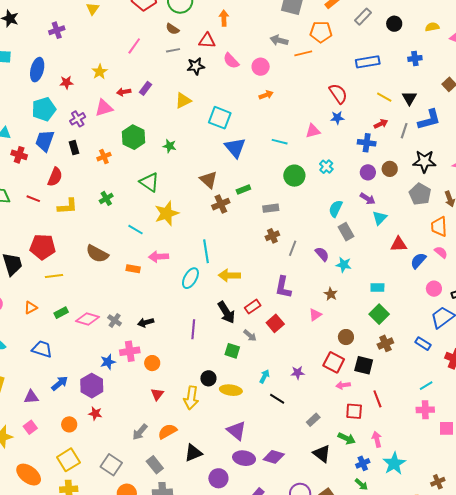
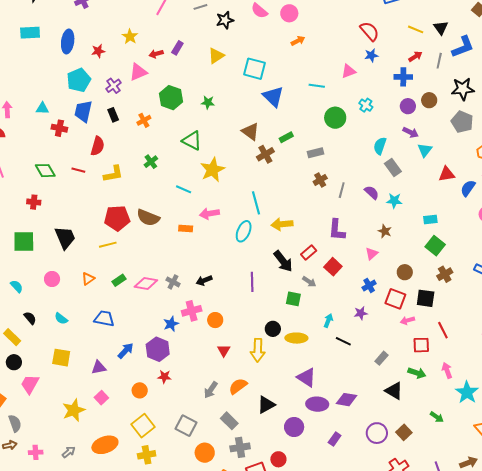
red pentagon: (43, 247) -> (117, 218), moved
blue cross: (363, 463) -> (369, 285), moved
orange ellipse: (29, 475) -> (105, 445), turned -50

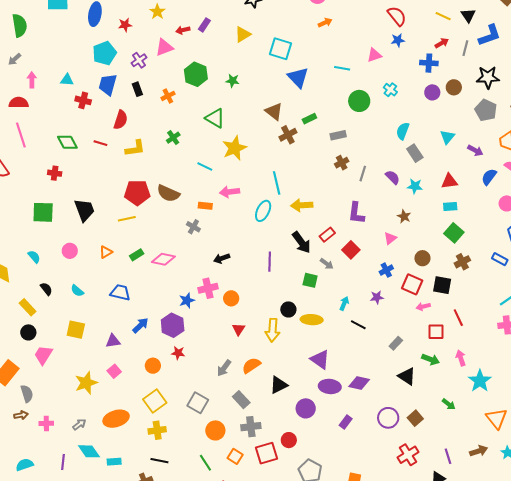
purple arrow: (411, 132) -> (475, 150), moved
red triangle: (447, 174) -> (449, 181), moved
gray cross: (173, 282) -> (193, 227), moved

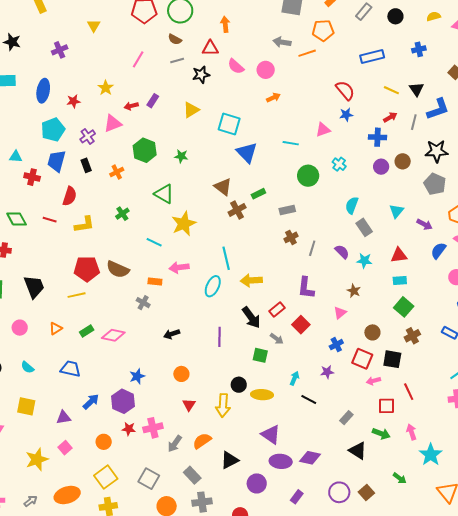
pink cross: (208, 288) -> (153, 428), moved

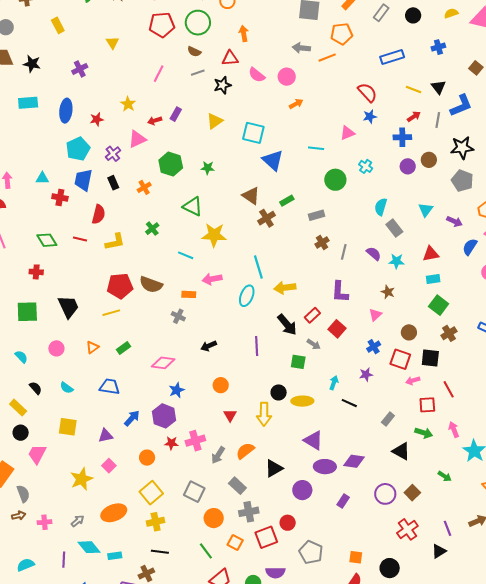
yellow star: (184, 224) -> (214, 235), turned 30
pink diamond: (113, 335) -> (163, 363), moved

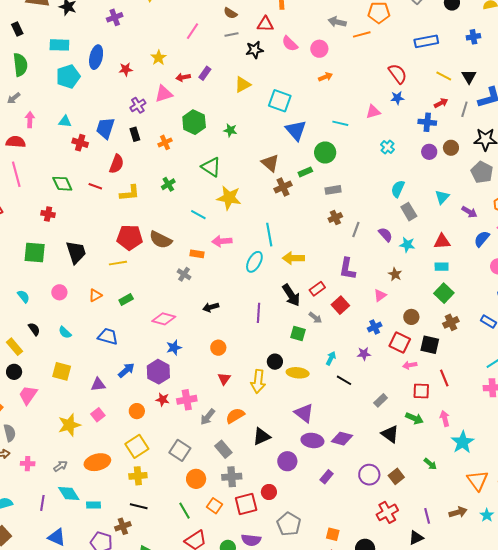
cyan pentagon: (78, 149) -> (68, 76), moved
green circle: (335, 180) -> (325, 153), moved

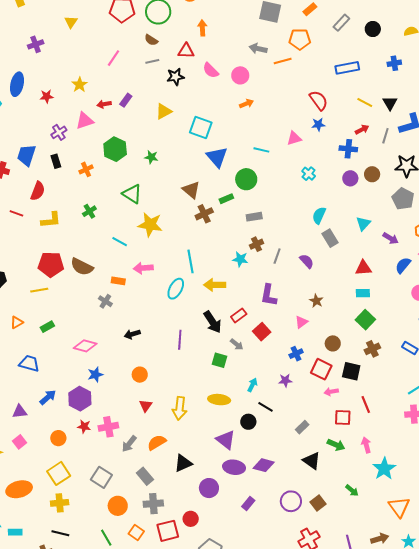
cyan star: (407, 245) -> (240, 259), moved
black circle: (275, 362) -> (248, 422), moved

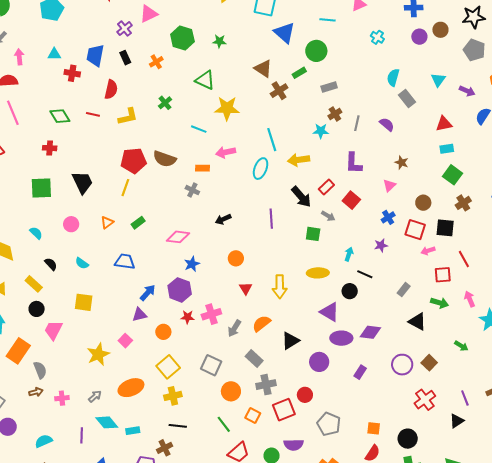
yellow line: (39, 290) -> (125, 188), turned -54
purple triangle: (20, 412) -> (139, 315), moved

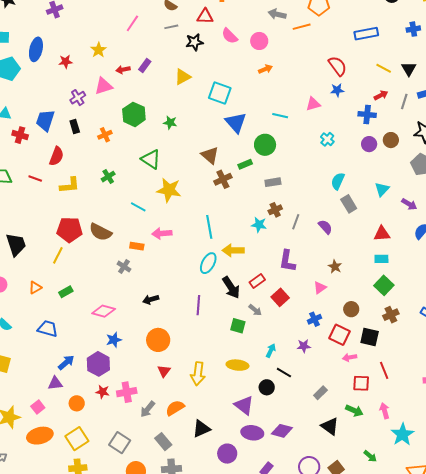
cyan ellipse: (261, 169) -> (208, 263), moved
orange circle: (236, 258) -> (158, 340), size x1.5
orange ellipse: (131, 388) -> (40, 436), moved

